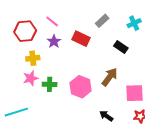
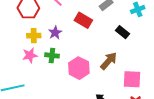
purple star: (54, 41) -> (55, 33), moved
green cross: (50, 84) -> (52, 55), moved

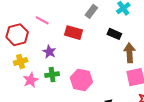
yellow cross: (34, 36) -> (21, 61), moved
brown arrow: (109, 61) -> (130, 53), moved, turned -30

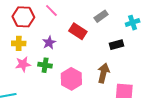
black rectangle: (114, 34) -> (116, 45), turned -56
brown arrow: (130, 53) -> (104, 73), moved

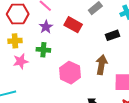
purple star: (49, 43) -> (46, 27), moved
green cross: (45, 65) -> (43, 50), moved

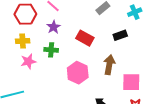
red rectangle: (73, 25) -> (85, 38), moved

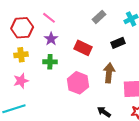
pink star: (28, 61) -> (21, 81), moved

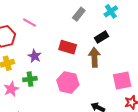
purple star: (51, 39) -> (35, 56), moved
green cross: (50, 62) -> (30, 79), moved
brown arrow: (109, 73) -> (94, 57), moved

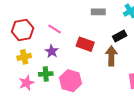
gray rectangle: (79, 14) -> (98, 12), turned 48
pink line: (30, 23) -> (55, 29), moved
pink hexagon: (68, 83) -> (70, 81), moved

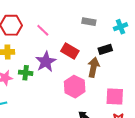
purple star: (52, 51) -> (46, 62), moved, size x1.5
pink hexagon: (70, 81) -> (75, 87), moved

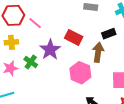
pink line: (43, 30) -> (35, 23), moved
green cross: (26, 73) -> (31, 62), turned 32

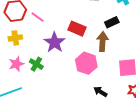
green cross: (31, 62) -> (36, 64), moved

